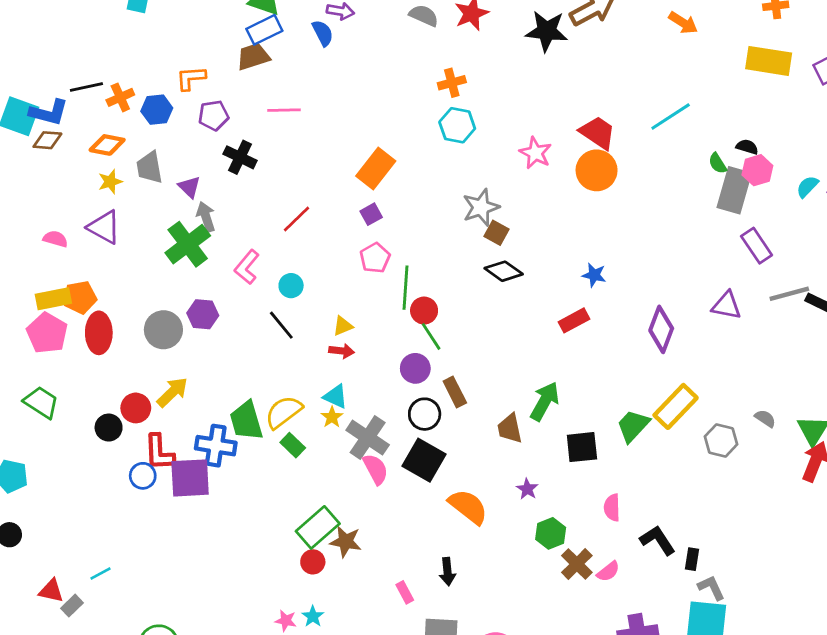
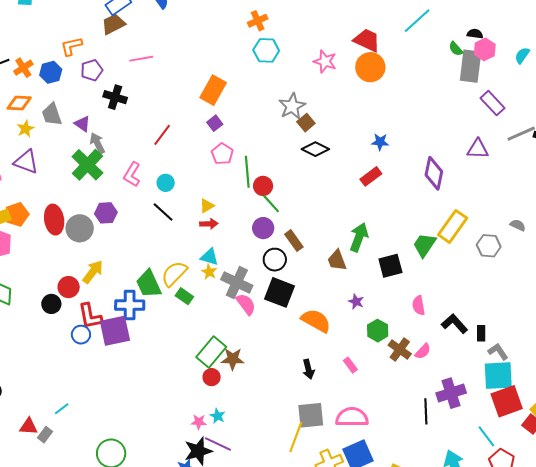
brown square: (496, 233) -> (306, 123), turned 30
red ellipse: (99, 333) -> (54, 220), moved
pink rectangle: (405, 592) -> (350, 365), moved

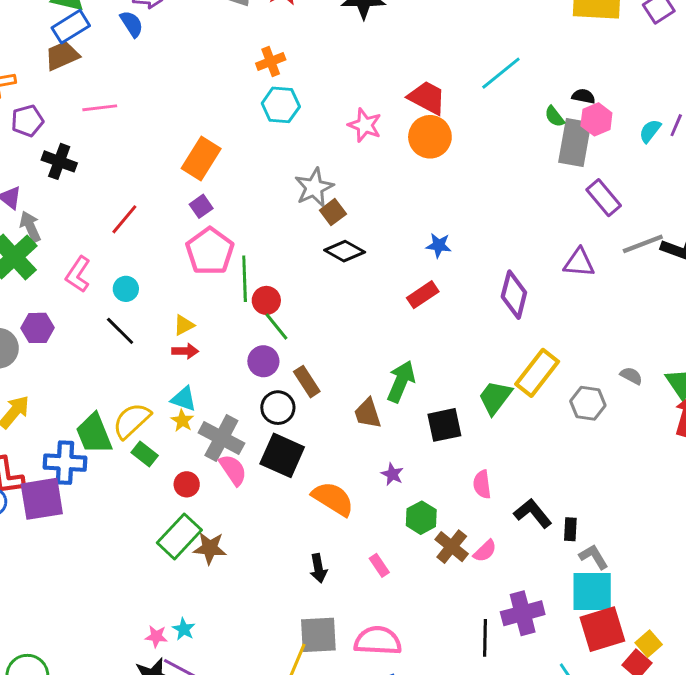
pink pentagon: (222, 154) -> (210, 251), size x1.5
red circle: (212, 377) -> (187, 484), moved

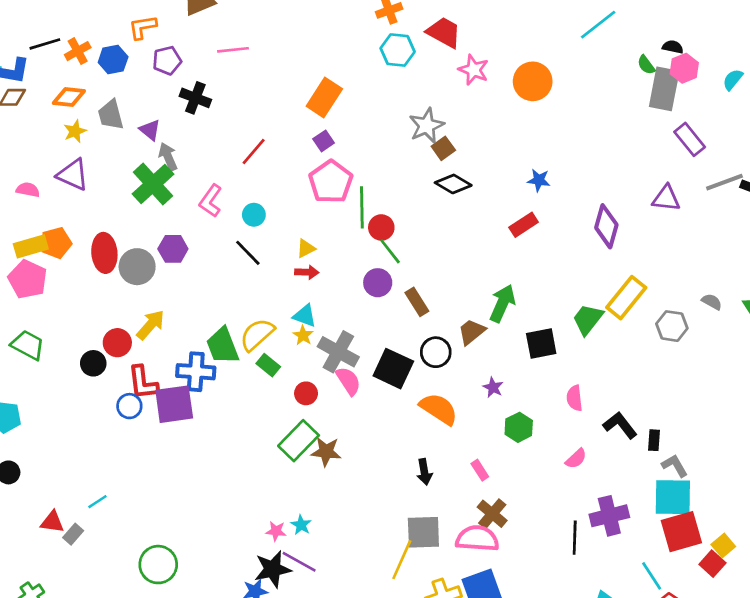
red trapezoid: (427, 98) -> (444, 32), moved
black circle: (278, 408) -> (436, 352), moved
brown trapezoid: (368, 413) -> (472, 332), turned 68
brown cross: (452, 547) -> (492, 514), moved

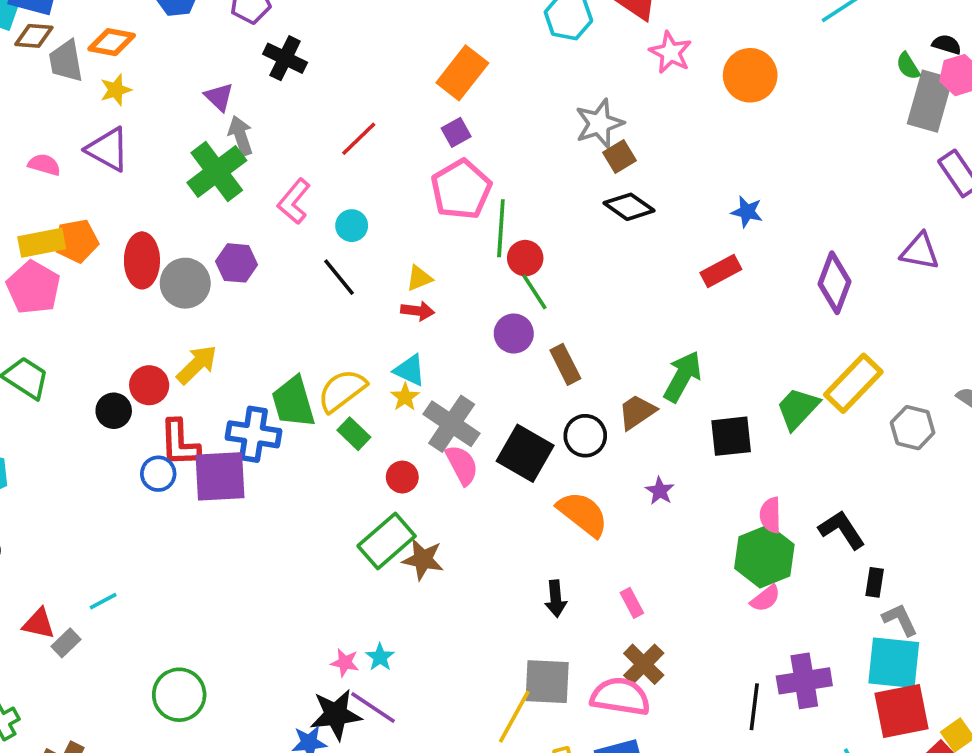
gray trapezoid: (111, 115) -> (66, 61), moved
black L-shape: (620, 425) -> (842, 530), moved
green hexagon: (519, 427) -> (764, 556), moved, size x1.5

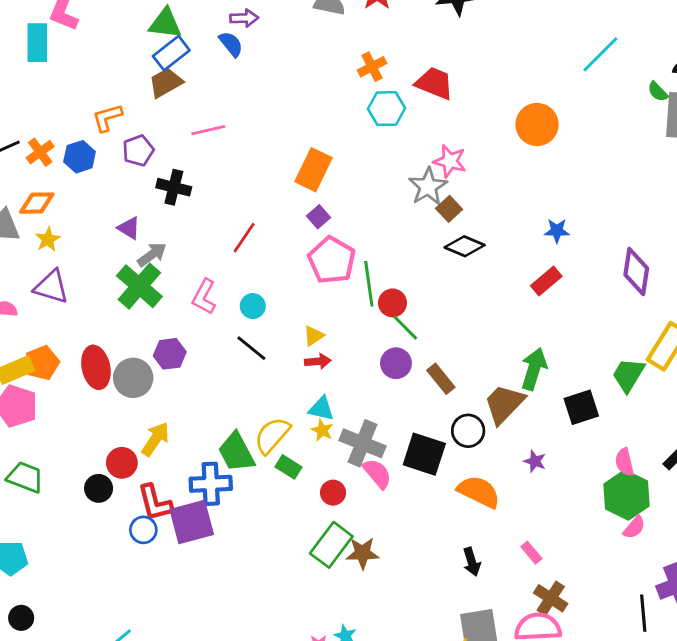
pink star: (670, 52) -> (450, 161), moved
gray arrow: (241, 136) -> (152, 255), turned 84
brown trapezoid: (637, 412) -> (504, 404), size x1.4

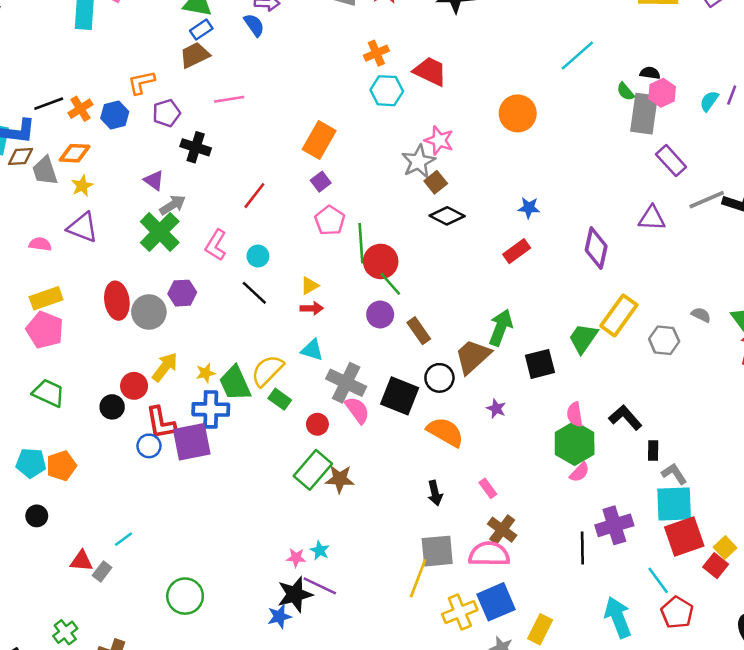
blue rectangle: (171, 53) -> (201, 30), size x0.7
pink pentagon: (332, 260) -> (330, 220), size x0.7
red circle: (393, 303) -> (381, 261), size x1.4
orange pentagon: (42, 363) -> (61, 466), moved
yellow star: (322, 430) -> (206, 373), moved, turned 30

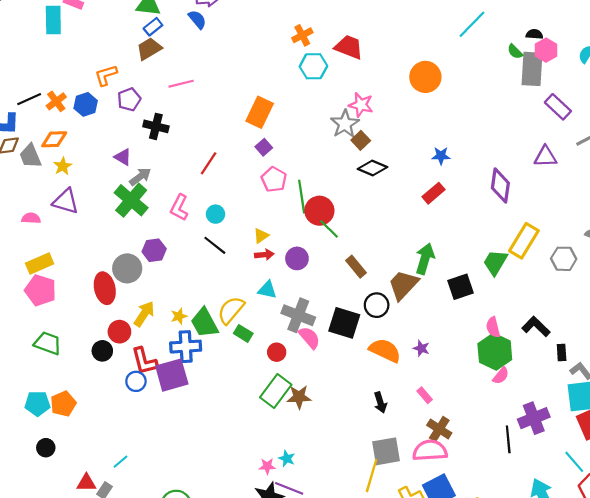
red ellipse: (117, 301) -> (105, 288), moved
purple circle: (380, 314) -> (297, 258), moved
purple star: (496, 409) -> (421, 348), moved

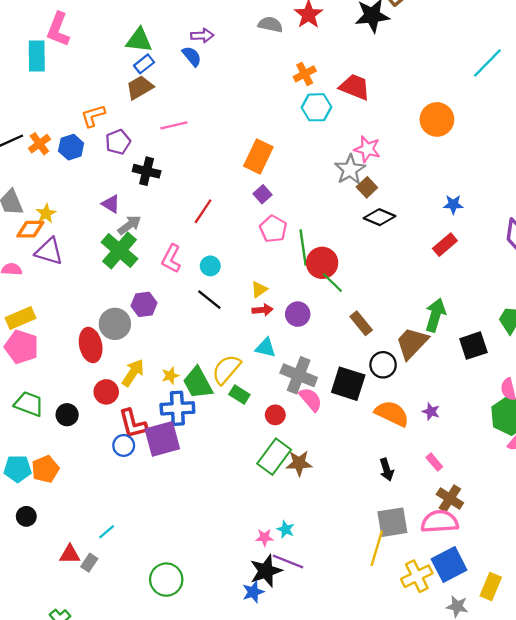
orange diamond: (54, 139) -> (30, 229), moved
black circle: (102, 351) -> (67, 415), moved

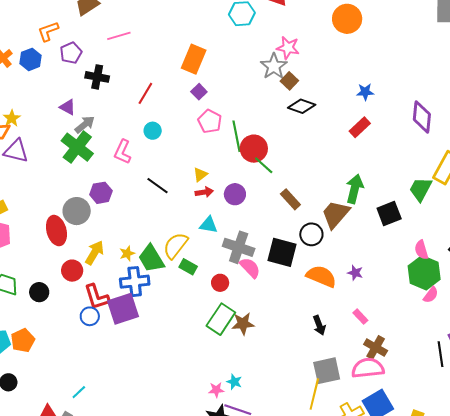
red line: (203, 211) -> (145, 93), moved
cyan circle: (210, 266) -> (153, 131), moved

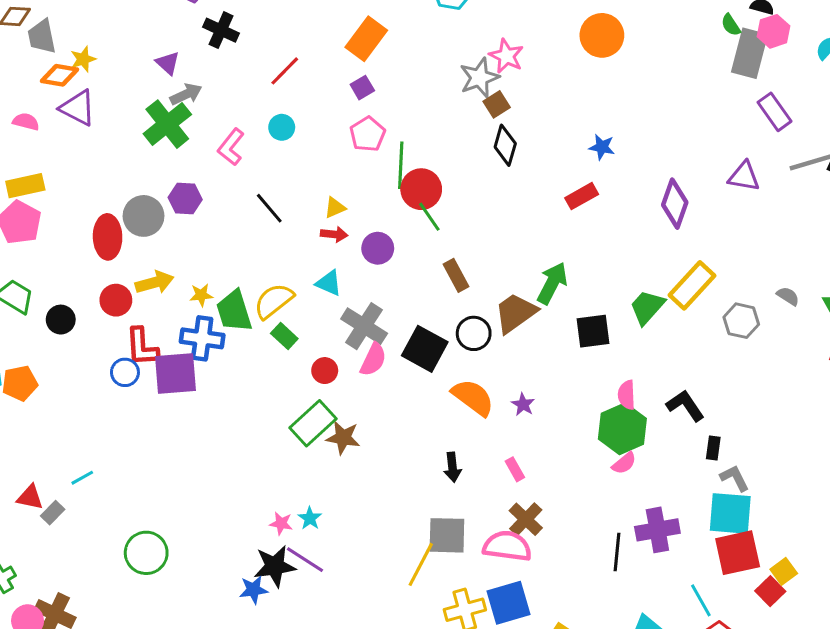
black diamond: (302, 106) -> (505, 145), turned 72
yellow arrow: (95, 253) -> (155, 282), turned 30
pink semicircle: (250, 268) -> (373, 360), turned 55

